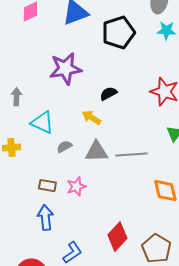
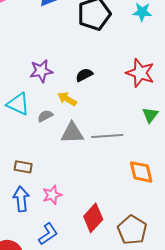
purple star: (65, 69) -> (41, 71), moved, size x0.7
gray semicircle: (64, 147) -> (45, 116), moved
pink star: (76, 187) -> (52, 195), moved

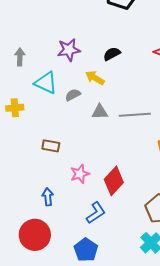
gray triangle: (72, 133) -> (100, 112), size x0.7
blue arrow: (21, 199) -> (48, 197), moved, size x0.7
red diamond: (93, 218) -> (114, 181), moved
blue L-shape: (48, 234) -> (96, 213), moved

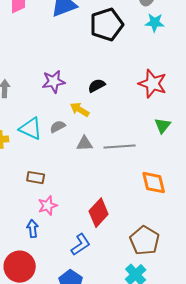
cyan triangle: (46, 83) -> (31, 129), moved
pink star: (80, 174) -> (48, 206), moved

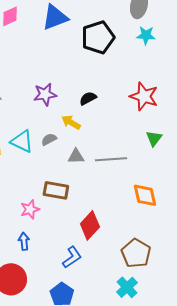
brown rectangle: (36, 178) -> (56, 190), moved, size x1.4
pink star: (48, 206) -> (30, 209), moved

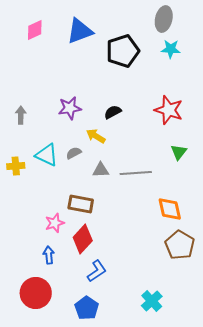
red diamond: (90, 225) -> (83, 239), moved
brown pentagon: (136, 253) -> (180, 245), moved

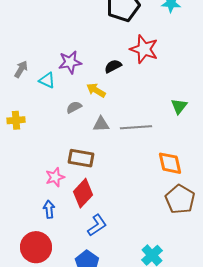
red star: (169, 110) -> (144, 49), moved
gray arrow: (21, 115) -> (21, 69), turned 30
cyan triangle: (47, 155) -> (47, 80), moved, size x0.7

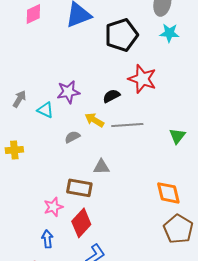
gray triangle: (101, 124) -> (101, 167), moved
gray line: (136, 127) -> (127, 125), moved

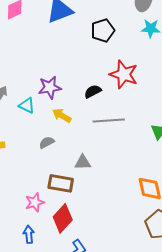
black pentagon: (121, 35) -> (103, 30), size x0.7
yellow arrow: (94, 120) -> (62, 115), moved
gray semicircle: (72, 137) -> (47, 142), moved

